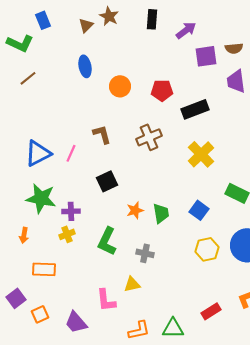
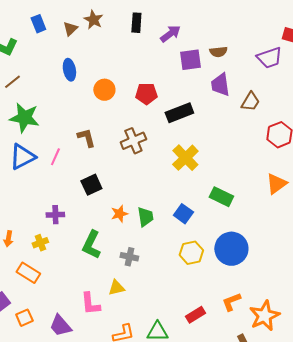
blue rectangle: (43, 20) -> (38, 24), moved
green star: (41, 198) -> (24, 118), moved
yellow cross: (67, 234) -> (40, 243), moved
orange rectangle: (44, 269) -> (28, 273), turned 30

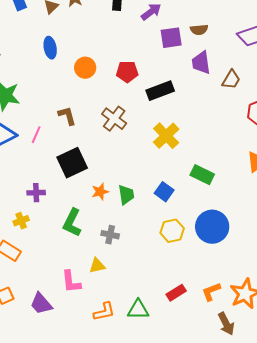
brown cross: (133, 141) -> (114, 119), turned -30
black square: (91, 185) -> (72, 163), size x1.4
orange L-shape: (231, 302) -> (211, 292), moved

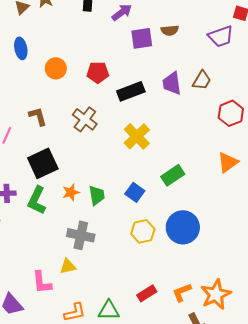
purple trapezoid: (201, 63) -> (172, 83), moved
green rectangle: (202, 175) -> (173, 175), turned -60
green L-shape: (72, 223) -> (37, 200), moved
gray cross: (110, 235) -> (81, 235), size x1.5

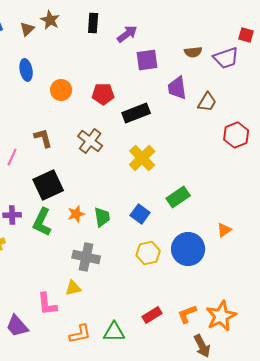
brown semicircle: (170, 30) -> (193, 52), moved
purple trapezoid: (172, 83) -> (177, 88), moved
orange triangle: (228, 162) -> (224, 230), moved, size x0.7

